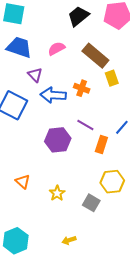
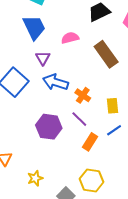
blue trapezoid: (19, 47) -> (34, 27), turned 32
yellow rectangle: (112, 78) -> (113, 106), moved
orange cross: (82, 88) -> (83, 95), moved

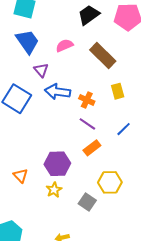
yellow rectangle: (113, 106) -> (118, 91), moved
purple hexagon: (49, 127) -> (57, 164), moved
orange rectangle: (90, 142) -> (92, 148), moved, turned 30

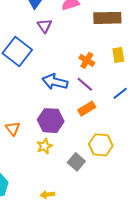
brown rectangle: (103, 56) -> (107, 18), turned -52
blue arrow: (58, 92) -> (55, 82), moved

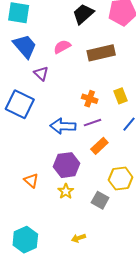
yellow rectangle: (118, 55) -> (121, 96), moved
purple line: (85, 84) -> (93, 123), turned -48

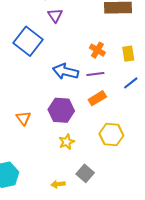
yellow star: (66, 191) -> (67, 142), moved
gray square: (100, 200) -> (85, 173), moved

